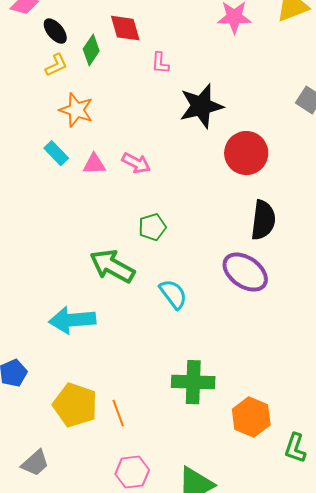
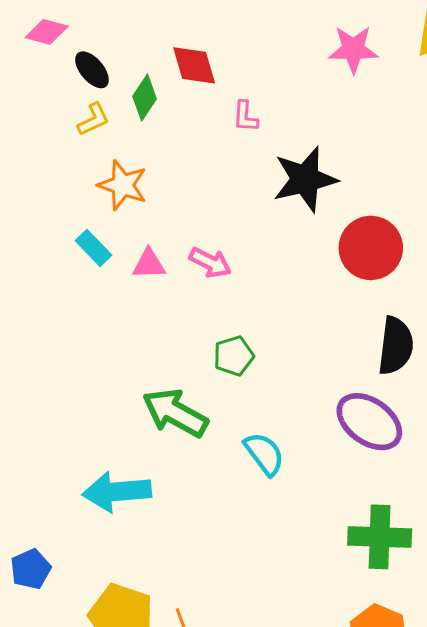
green cross: (193, 382) -> (380, 537), moved

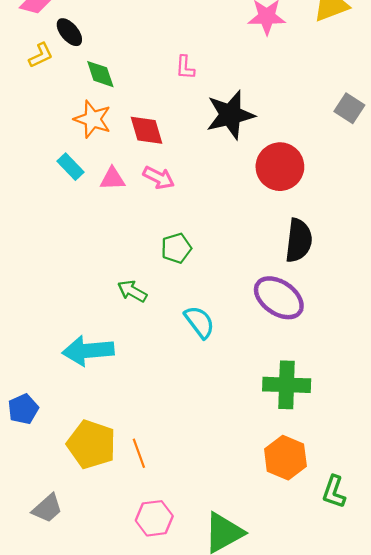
red diamond: (194, 65) -> (147, 130), moved
green diamond: (145, 98) -> (100, 74), moved, turned -52
yellow L-shape: (93, 119) -> (41, 55), moved
green arrow: (175, 413) -> (132, 291), size x0.6

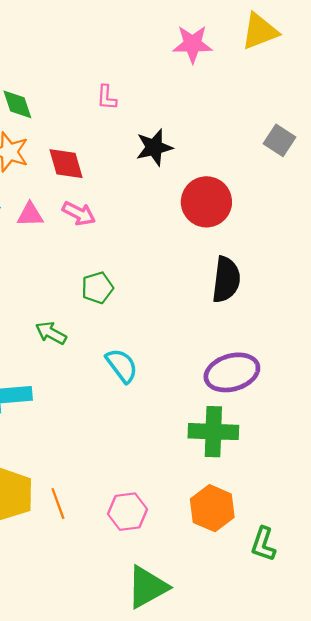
black star: (230, 115) -> (154, 147), size x0.7
purple ellipse: (279, 298) -> (232, 372), moved, turned -51
pink hexagon: (154, 518) -> (128, 512), moved

